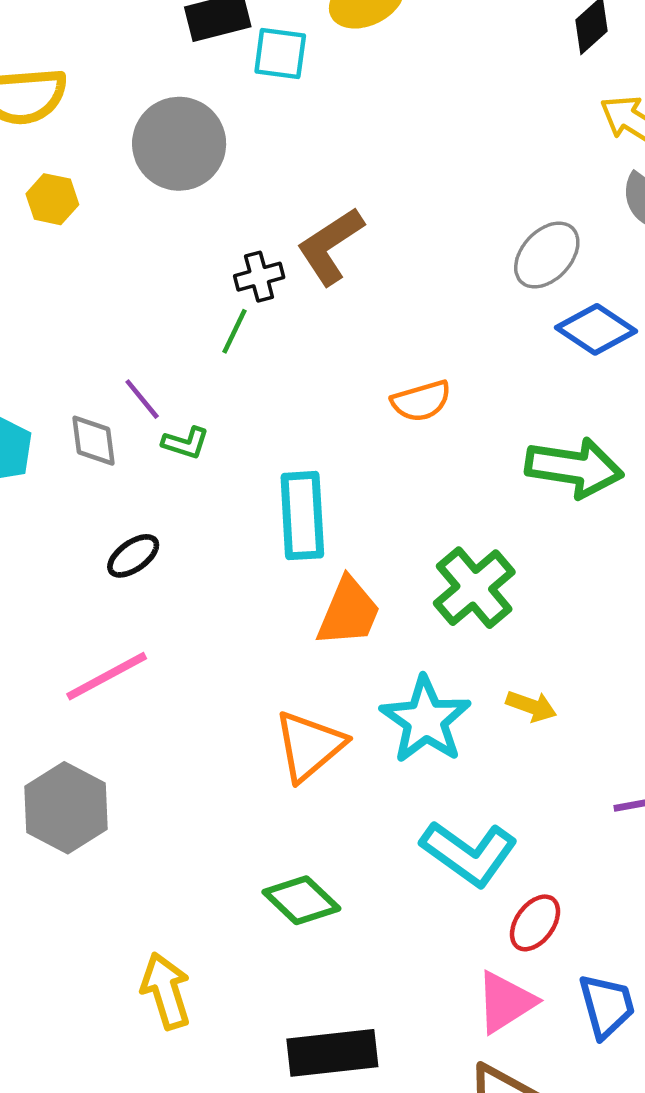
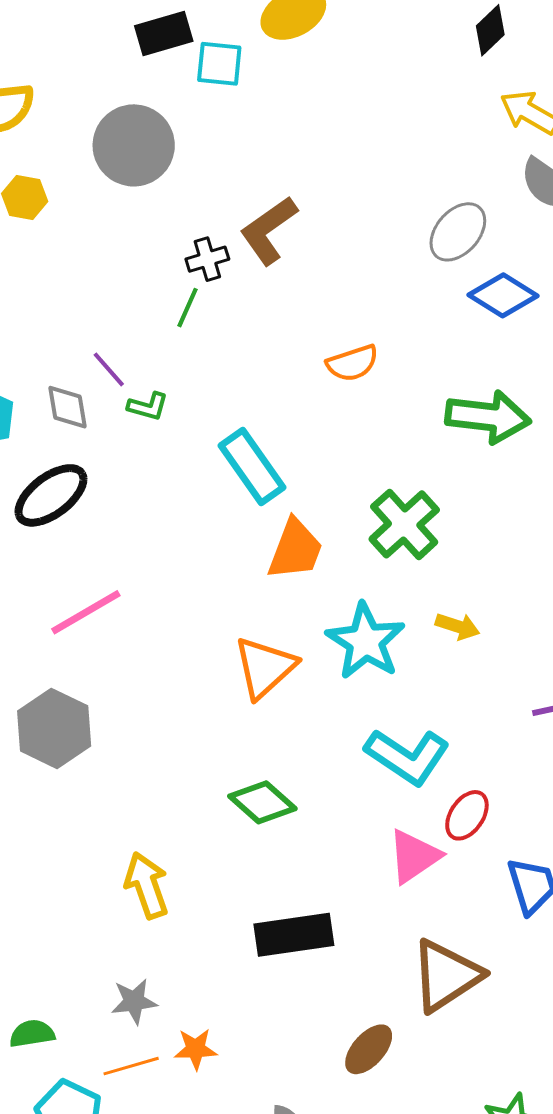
cyan rectangle: (302, 516) -> (252, 467), turned -30
black ellipse: (133, 556) -> (51, 495), moved, size x1.6
pink triangle: (505, 1002) -> (414, 856), moved

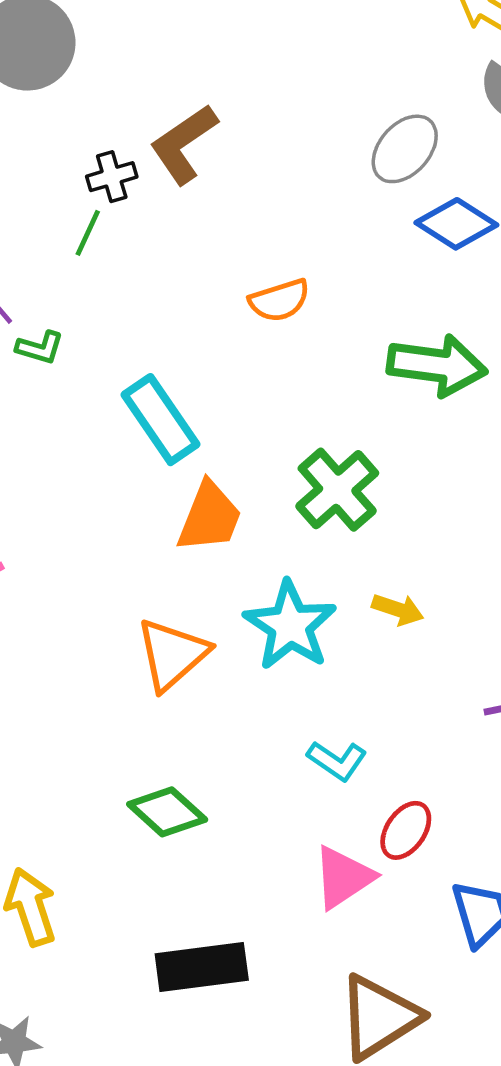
cyan L-shape: (407, 756) -> (337, 761), size x0.6

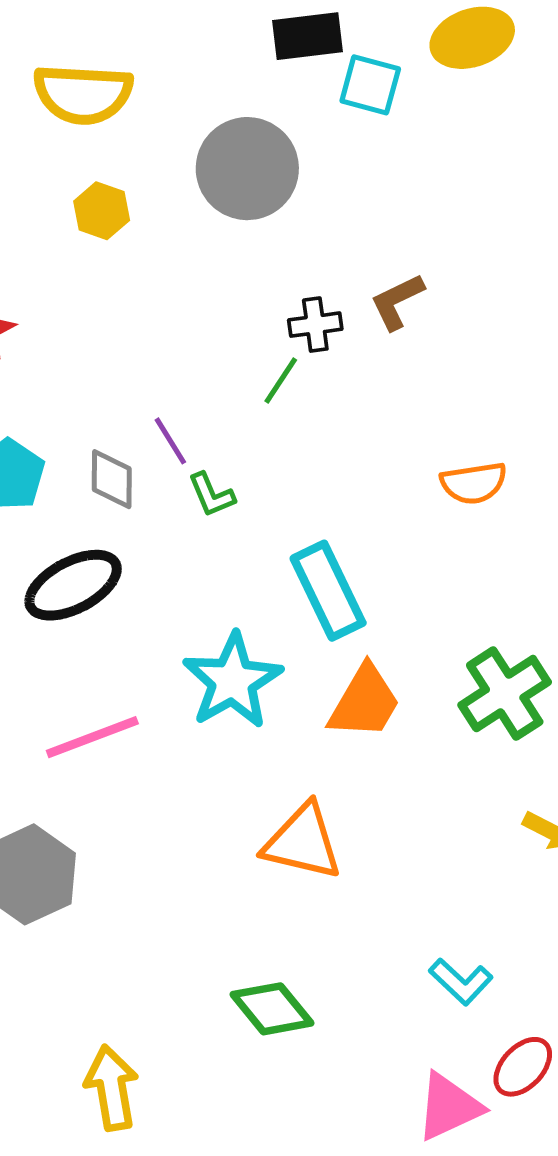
brown L-shape: (184, 144) -> (397, 301), size x0.7
green L-shape: (40, 348) -> (211, 495), turned 42
cyan star: (290, 625) -> (232, 681), moved
orange triangle: (172, 654) -> (303, 842), turned 46

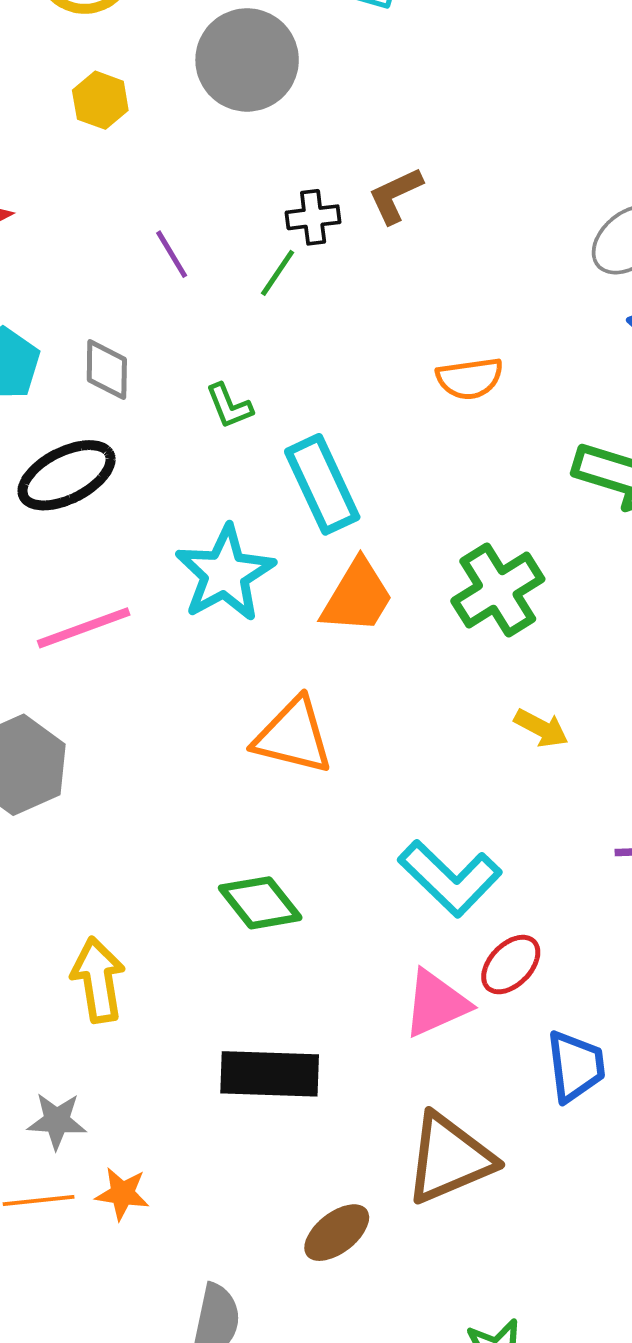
purple line: (170, 441) -> (172, 254), moved
green L-shape: (211, 495) -> (229, 406), moved
cyan L-shape: (461, 982) -> (450, 878), size x1.6

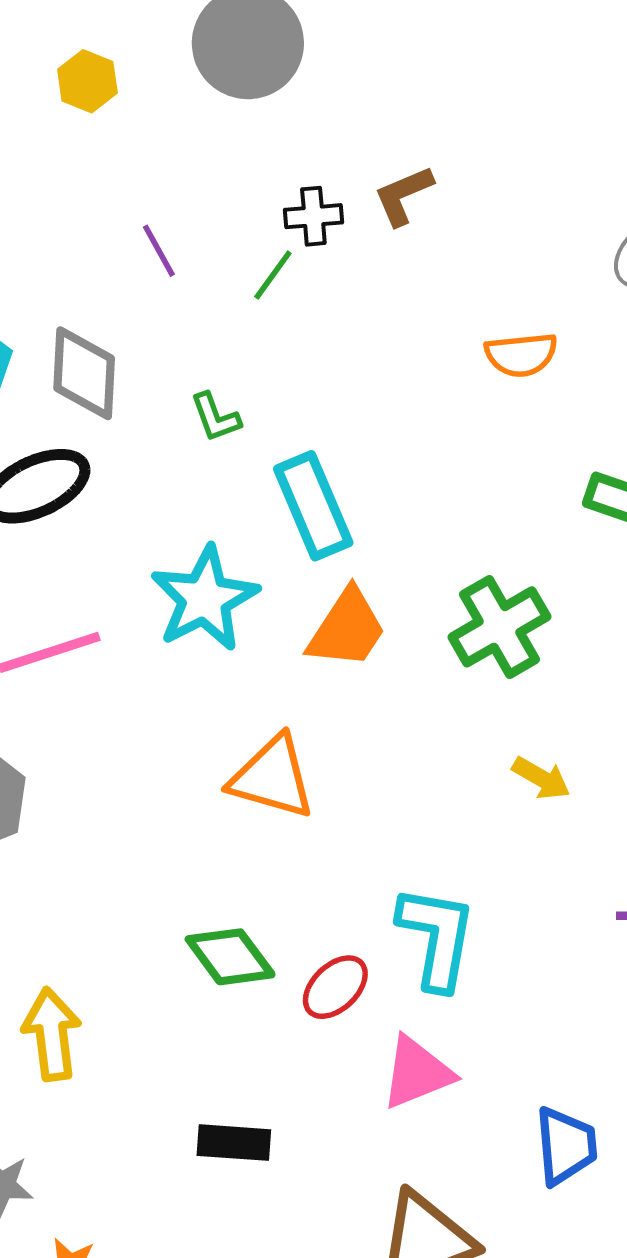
gray diamond: (107, 370) -> (84, 373), size x1.4
orange semicircle: (470, 378) -> (521, 355), moved
cyan L-shape: (450, 878) -> (437, 937), turned -126
red ellipse: (511, 965) -> (335, 987), moved
black rectangle: (270, 1074) -> (234, 1143), size x0.7

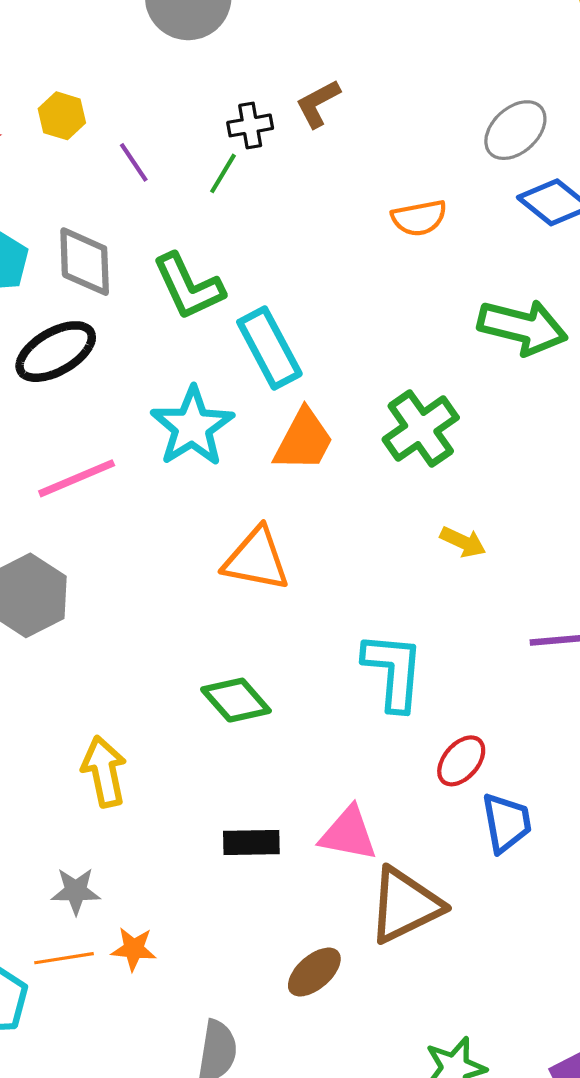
yellow hexagon: (87, 81) -> (62, 116), moved
green L-shape: (215, 417) -> (188, 287), size x1.8
red ellipse: (335, 987) -> (461, 761), moved
pink triangle: (417, 1073) -> (348, 834), moved, turned 38

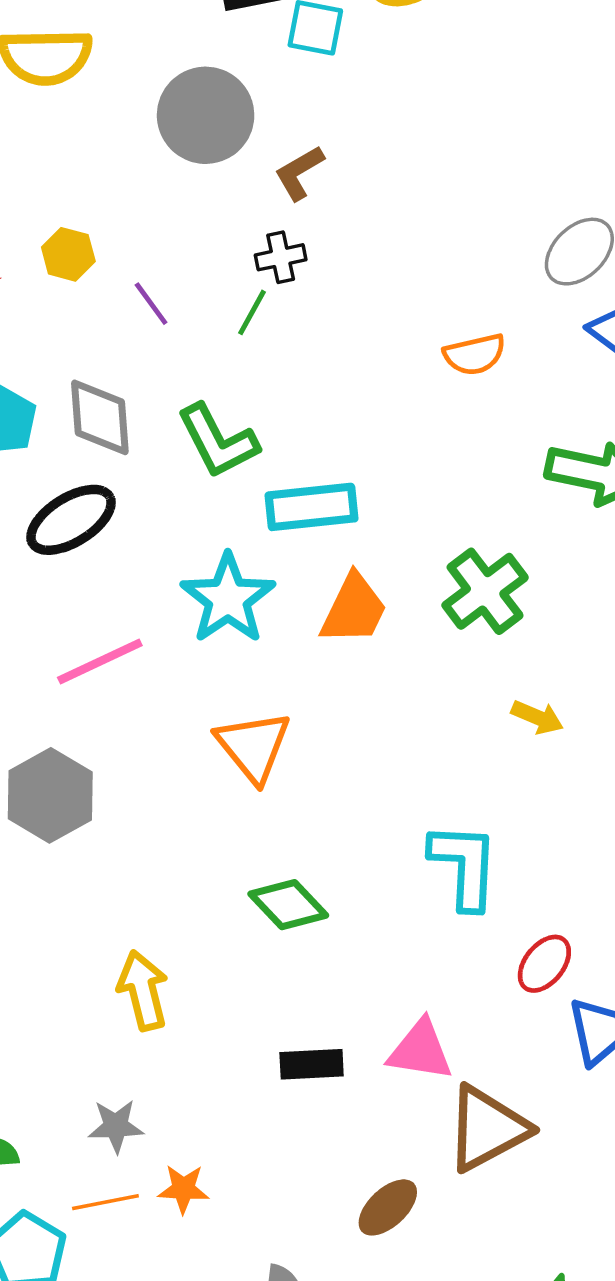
brown L-shape: (318, 103) -> (299, 173), moved
cyan rectangle: (269, 348) -> (312, 507), turned -66
orange triangle: (256, 559) -> (253, 746), moved, turned 42

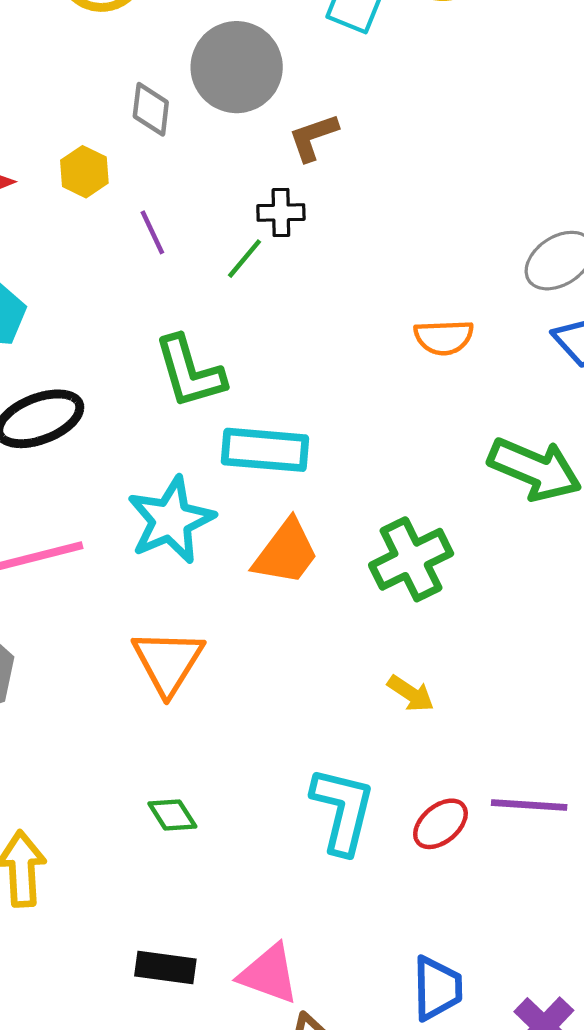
gray diamond: (100, 417) -> (151, 109), moved, size x0.7
yellow arrow: (537, 717) -> (411, 693), moved
green diamond: (288, 905) -> (172, 815), size x0.7
red ellipse: (544, 964) -> (440, 824), moved

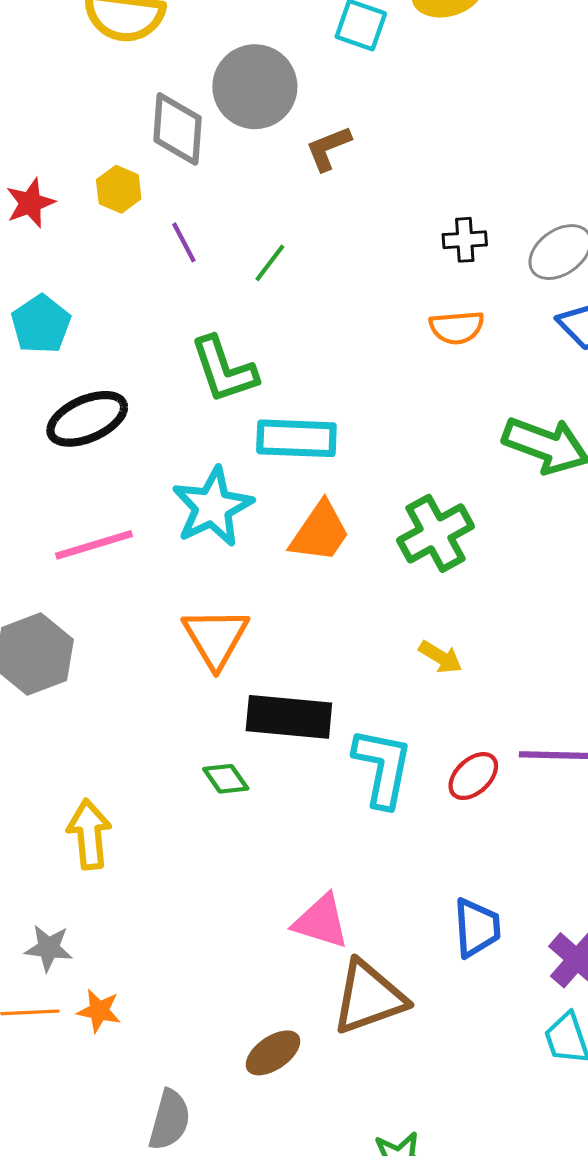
gray diamond: (151, 109) -> (178, 129), size x1.5
black cross: (281, 212) -> (465, 240), moved
black rectangle: (165, 967) -> (289, 717), moved, size x1.5

